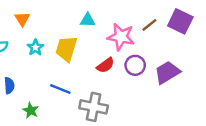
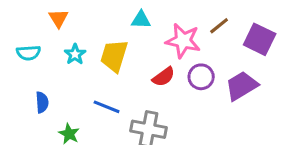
purple square: (180, 21) -> (260, 39), moved

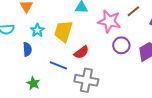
red semicircle: (164, 77) -> (81, 52), moved
blue semicircle: (42, 102) -> (27, 49), moved

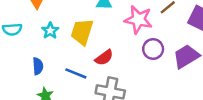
blue semicircle: (27, 49) -> (38, 66), moved

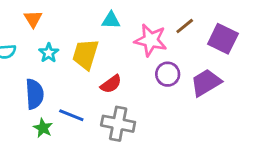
blue semicircle: (38, 66) -> (34, 94), size x1.5
blue line: (76, 73) -> (71, 115), moved

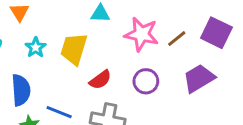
brown line: (185, 26) -> (177, 39), moved
purple circle: (168, 74) -> (146, 81), moved

